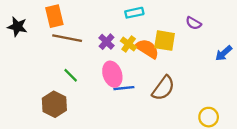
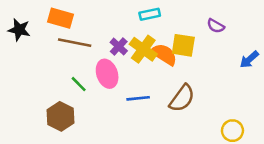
orange rectangle: (54, 16) -> (60, 18), turned -60
yellow cross: (129, 44) -> (143, 49), size x1.5
pink ellipse: (112, 74) -> (107, 74), moved

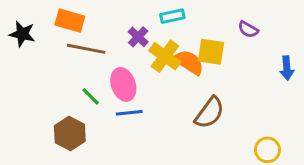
purple cross: (119, 47) -> (138, 37), moved
blue arrow: (249, 59) -> (287, 68), turned -54
blue line: (138, 98) -> (129, 113), moved

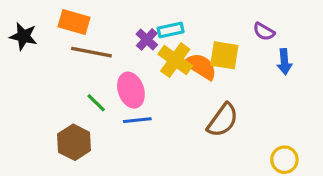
cyan rectangle: (172, 16) -> (171, 30), moved
blue arrow: (287, 68) -> (284, 62), moved

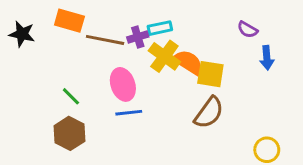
purple cross: (147, 39) -> (138, 37), turned 30
brown line: (91, 52) -> (105, 40), moved
yellow square: (224, 55) -> (210, 74), moved
green line: (96, 103) -> (71, 96), moved

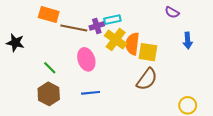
purple semicircle: (248, 30) -> (172, 12), moved
black star: (22, 34) -> (15, 43), moved
orange semicircle: (188, 62) -> (132, 44), turned -115
blue line: (129, 113) -> (91, 93), moved

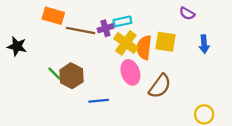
yellow square: (148, 52) -> (166, 42), moved
pink ellipse: (86, 59) -> (130, 72), moved
brown hexagon: (49, 94) -> (71, 76), moved

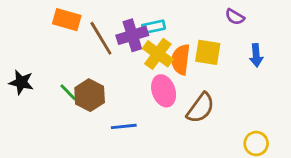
purple cross: (105, 28) -> (132, 35), size x1.5
brown line: (81, 30) -> (101, 38), turned 48
black star: (17, 46) -> (21, 82), moved

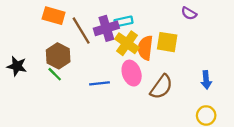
blue arrow: (256, 55) -> (206, 80), moved
brown hexagon: (90, 95) -> (58, 56), moved
blue line: (124, 126) -> (99, 83), moved

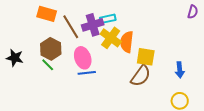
purple semicircle: (189, 13) -> (193, 12), moved, turned -104
yellow square: (167, 42) -> (146, 57), moved
pink ellipse: (132, 73) -> (83, 58), moved

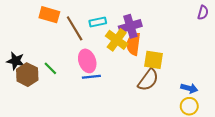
cyan rectangle: (108, 19) -> (98, 22), moved
purple cross: (93, 25) -> (130, 26), moved
brown hexagon: (51, 49) -> (27, 75), moved
blue arrow: (180, 70) -> (189, 88), moved, turned -70

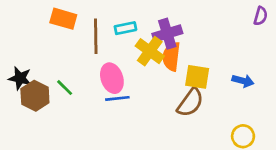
brown line: (75, 28) -> (96, 36), turned 30
blue arrow: (189, 88) -> (243, 81), moved

